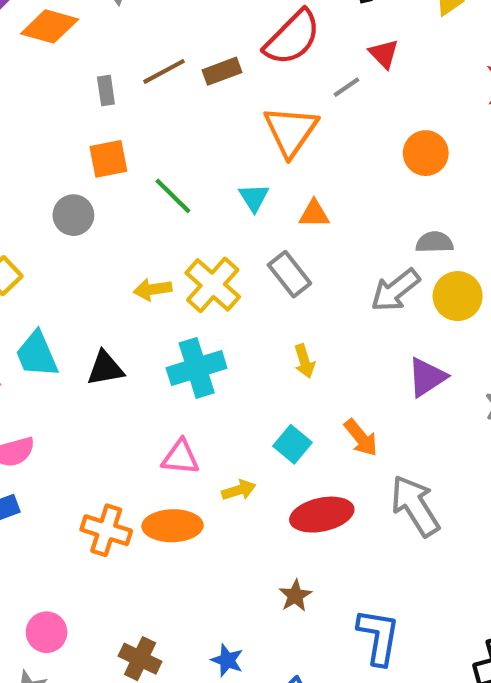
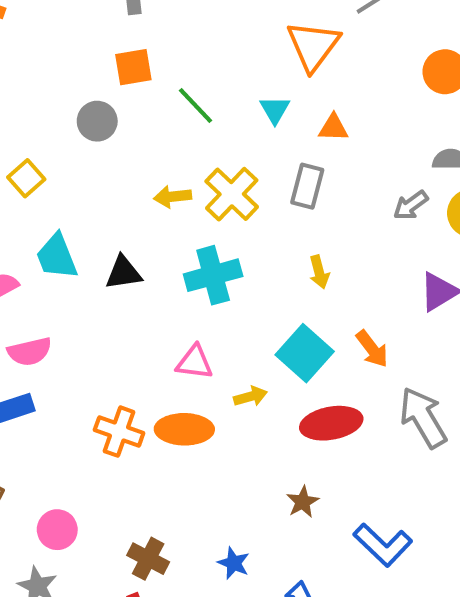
gray rectangle: (289, 274) -> (307, 186), turned 51
gray arrow: (395, 290) -> (411, 205), size x0.7
cyan square: (292, 444) -> (305, 353), size x1.5
blue L-shape: (378, 637) -> (383, 545), turned 122

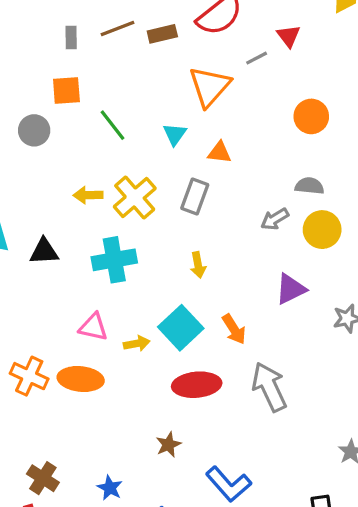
yellow arrow: (250, 396) -> (137, 344), moved

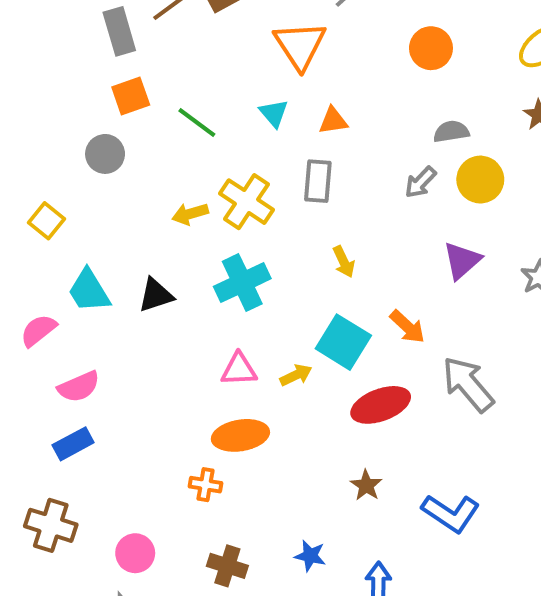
gray rectangle: (71, 38) -> (119, 31), size x1.6
orange cross: (29, 376) -> (206, 485), moved, size x0.7

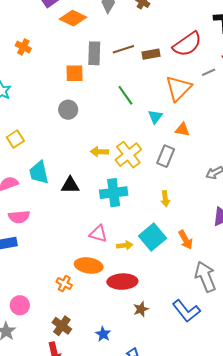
orange square: (131, 96) -> (75, 73), moved
green line: (197, 122) -> (125, 95), moved
yellow square: (47, 221) -> (15, 139), moved
red ellipse: (381, 405) -> (122, 282), moved
blue L-shape: (451, 513) -> (186, 311), moved

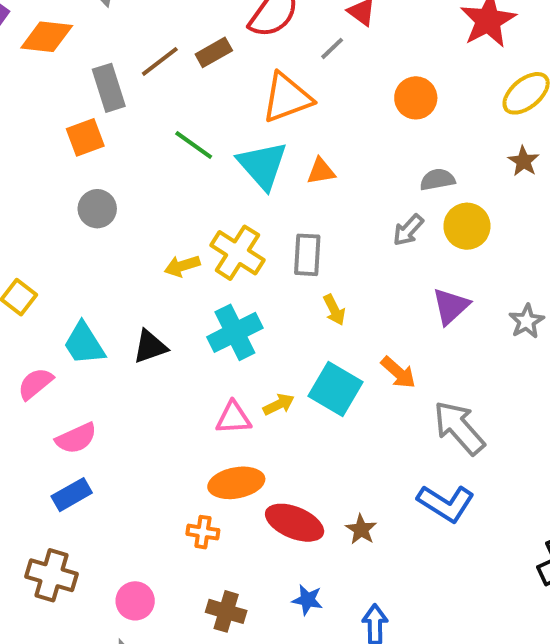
orange triangle: (178, 88) -> (287, 98), turned 44
cyan triangle: (155, 117) -> (262, 165), size x1.8
gray rectangle: (166, 156) -> (307, 255), moved
yellow arrow: (125, 245) -> (279, 404), moved
red ellipse: (122, 282) -> (295, 523), moved, turned 44

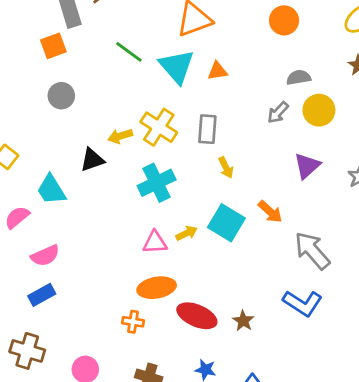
black triangle: (150, 347) -> (92, 160), moved

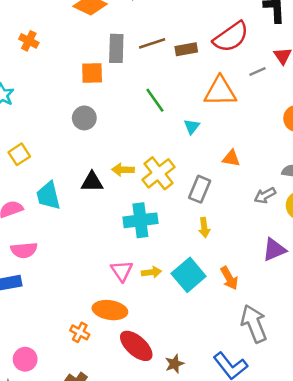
cyan triangle: (177, 66) -> (192, 127), size x0.5
orange triangle: (217, 71) -> (231, 158), moved
pink triangle: (155, 242) -> (122, 271), turned 40

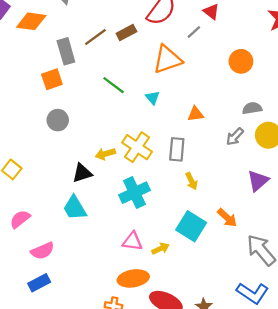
cyan trapezoid: (48, 196) -> (75, 208), moved
pink triangle: (122, 271) -> (132, 241), turned -30
yellow arrow: (151, 272) -> (161, 249), moved

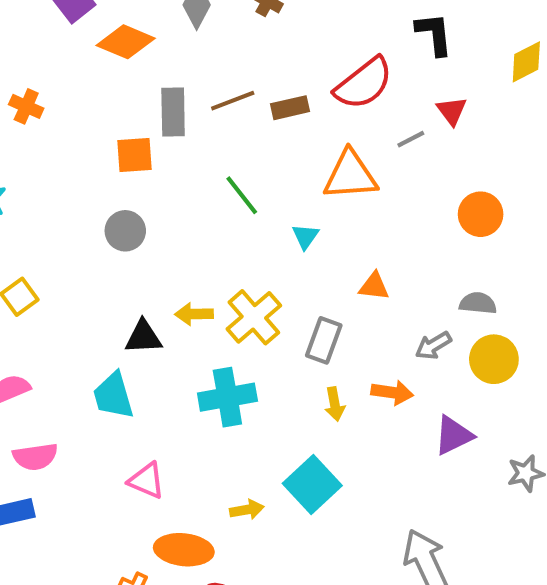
orange arrow: (227, 218) -> (392, 392), moved, turned -50
pink triangle: (132, 241) -> (147, 481), moved

